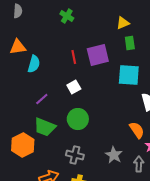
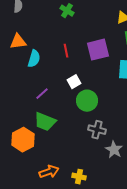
red line: (74, 57) -> (66, 51), moved
green circle: (78, 119) -> (87, 101), moved
gray cross: (75, 155) -> (97, 130), moved

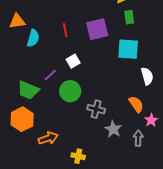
purple line: (42, 94) -> (50, 75), moved
green circle: (87, 101) -> (70, 91), moved
green trapezoid: (45, 122) -> (28, 90), moved
orange arrow: (49, 172) -> (48, 138), moved

